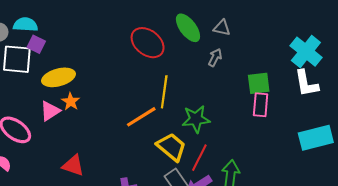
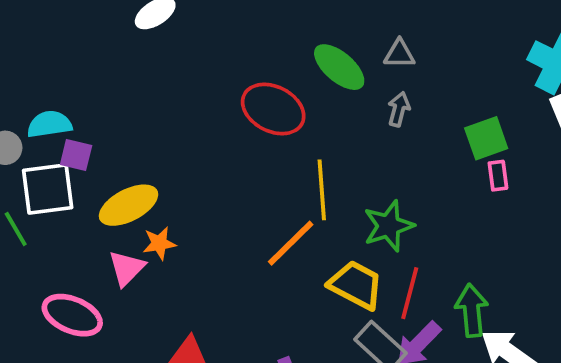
orange star: (71, 102) -> (159, 243), turned -30
pink rectangle: (261, 105) -> (498, 176), size x0.7

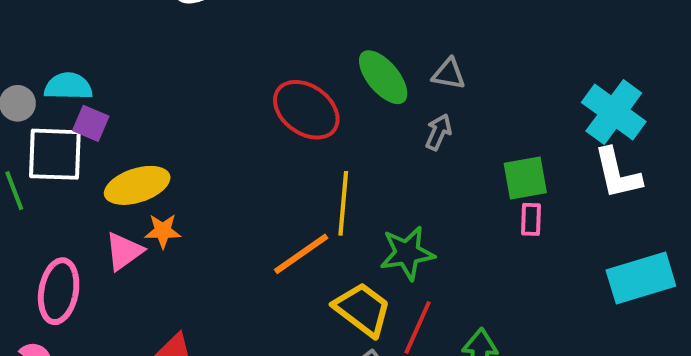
pink ellipse: (72, 315) -> (59, 291), turned 68

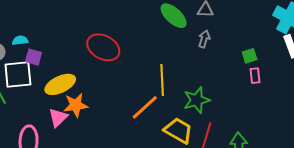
cyan semicircle: (68, 86) -> (20, 40), size x0.7
red ellipse: (306, 110) -> (103, 47), moved
green square: (525, 178) -> (250, 56), size x0.7
orange star: (163, 231) -> (76, 105), size x1.4

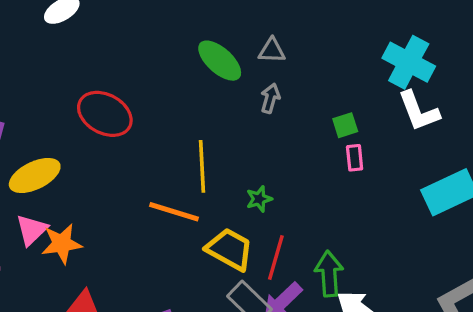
green star: (197, 100) -> (259, 199), size x0.6
orange star: (76, 105) -> (62, 244), moved
orange line: (145, 107) -> (174, 212), turned 60

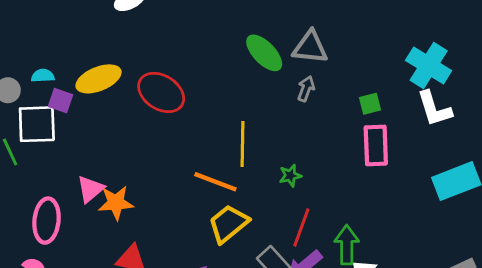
gray triangle: (272, 51) -> (310, 47), size x1.5
green square: (345, 125) -> (370, 104), moved
pink rectangle: (355, 158) -> (376, 145), size x1.8
yellow ellipse: (35, 175) -> (99, 79), moved
yellow trapezoid: (230, 249) -> (228, 224), moved, turned -72

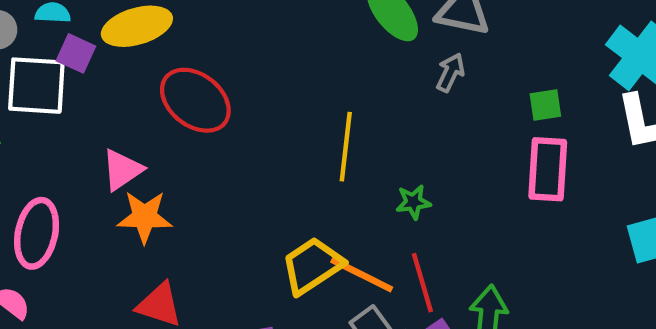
red ellipse: (161, 92) -> (195, 100), moved
orange line: (215, 182) -> (362, 275), moved
pink triangle: (91, 189) -> (122, 170), moved
red line: (301, 228) -> (422, 283), turned -42

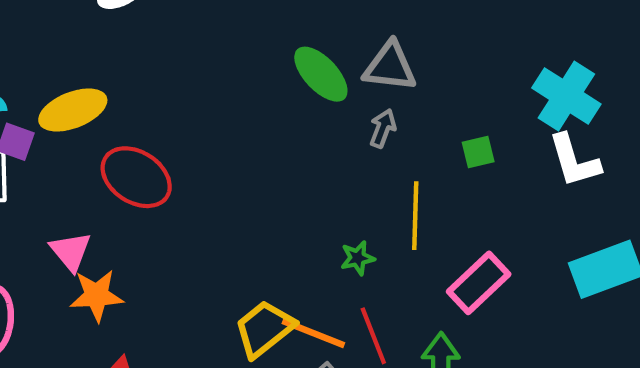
yellow line: (346, 147) -> (415, 216), moved
pink rectangle: (548, 169) -> (479, 283), moved, turned 48
pink triangle: (122, 170) -> (71, 251), turned -30

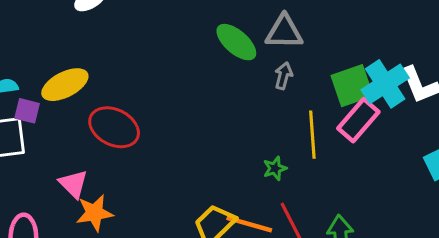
cyan cross: (566, 96) -> (385, 84), moved, turned 30
green square: (478, 152) -> (352, 86), size x1.8
pink rectangle: (479, 283) -> (358, 120), moved

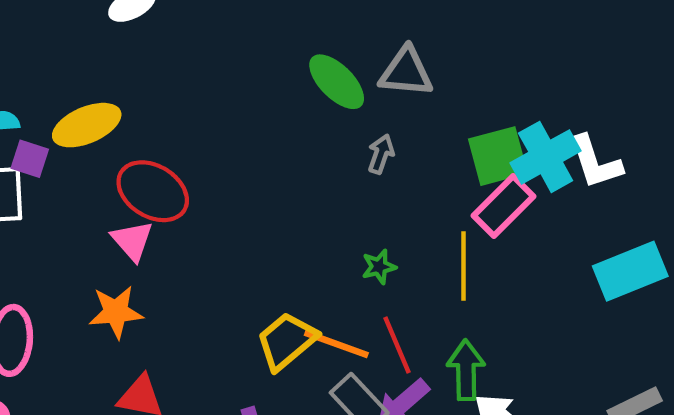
gray arrow: (283, 76) -> (381, 154), moved
yellow line: (312, 135) -> (463, 266), moved
pink triangle: (73, 184) -> (132, 241), moved

